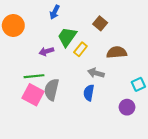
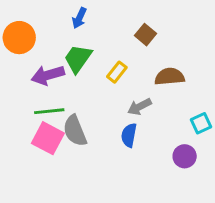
green trapezoid: (67, 37) -> (78, 59), moved
purple arrow: (46, 51) -> (48, 75), moved, size x1.5
gray arrow: (96, 73) -> (139, 107), turned -42
gray semicircle: (52, 90) -> (75, 131), turned -35

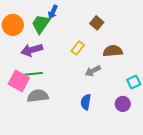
green trapezoid: (78, 59) -> (41, 24), moved
gray semicircle: (75, 131) -> (38, 96), moved, turned 105
blue semicircle: (129, 135) -> (86, 102), moved
pink square: (48, 138) -> (19, 81), moved

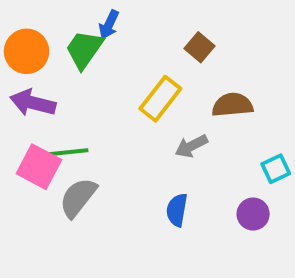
yellow rectangle: (78, 48) -> (160, 99), size x1.5
purple arrow: (32, 50) -> (33, 103), moved, turned 30
gray semicircle: (38, 96) -> (78, 198), turned -45

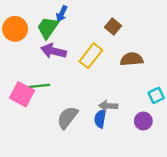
purple arrow: (33, 103) -> (53, 51), moved
gray arrow: (191, 146) -> (108, 106), moved, turned 30
gray semicircle: (78, 198) -> (67, 117), moved

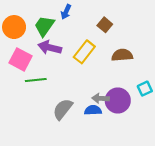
blue arrow: (62, 14) -> (66, 12), moved
pink square: (22, 94) -> (21, 59), moved
blue semicircle: (100, 119) -> (93, 110), turned 77
purple circle: (143, 121) -> (118, 100), moved, size x1.5

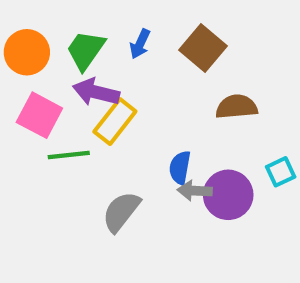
blue arrow: (66, 12) -> (140, 44), moved
brown square: (105, 25) -> (203, 48), size x1.5
yellow rectangle: (84, 52) -> (115, 121), moved
blue semicircle: (93, 110) -> (180, 168), moved, turned -77

